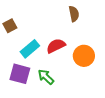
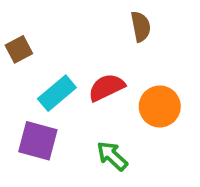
green arrow: (46, 77) -> (112, 156), moved

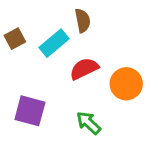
brown semicircle: (141, 27) -> (83, 21), moved
cyan rectangle: (57, 93) -> (54, 43), moved

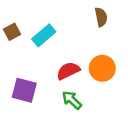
brown semicircle: (83, 21) -> (101, 17), moved
red semicircle: (84, 69) -> (68, 71), moved

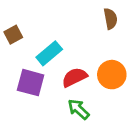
cyan rectangle: (44, 35) -> (49, 53), moved
purple square: (24, 90) -> (31, 83), moved

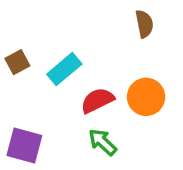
brown square: (13, 35) -> (17, 62), moved
purple square: (31, 83) -> (24, 146), moved

